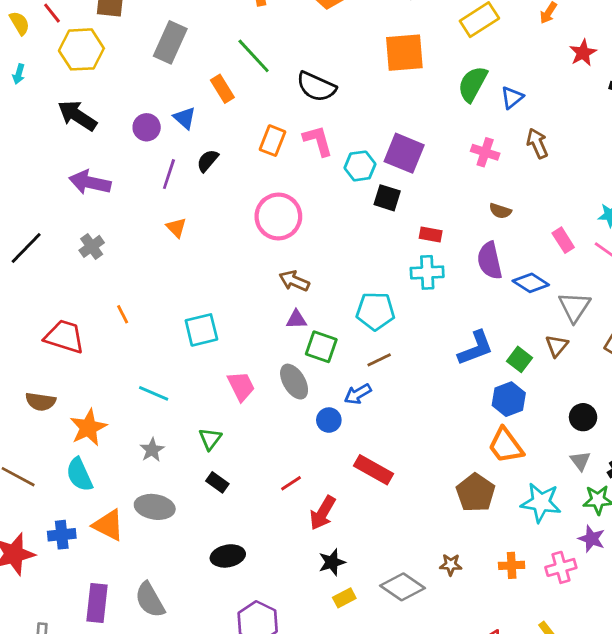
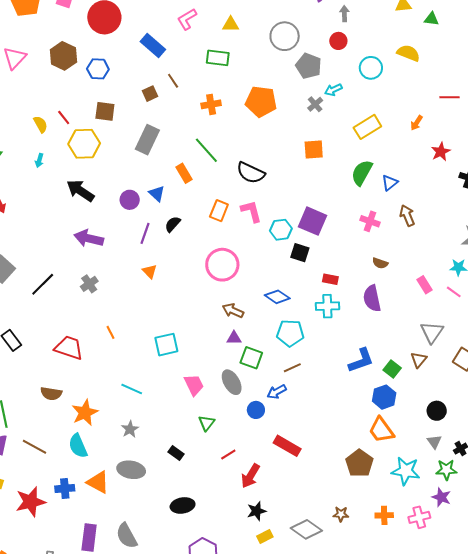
orange square: (404, 53) -> (314, 150), size x0.7
blue diamond: (531, 283) -> (277, 297), moved
green triangle: (210, 439) -> (207, 423), moved

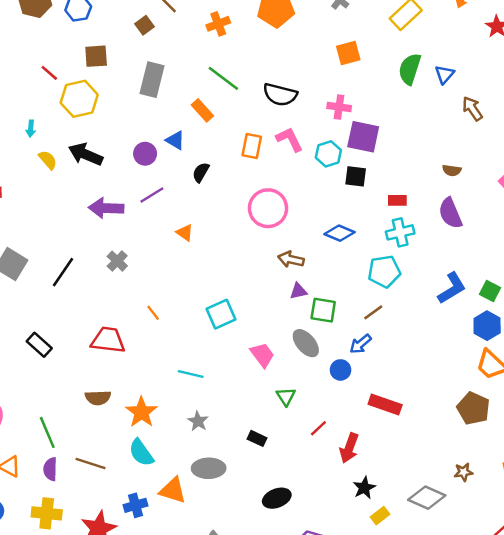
yellow semicircle: (40, 124) -> (48, 160), moved
pink cross: (370, 221) -> (339, 107), moved
purple line: (145, 233) -> (152, 195), moved, turned 50
cyan pentagon: (290, 333) -> (384, 271), moved

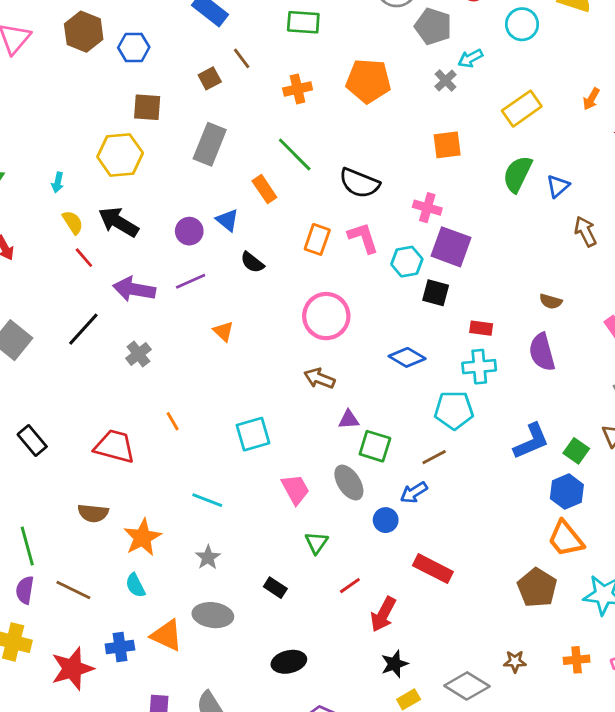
red line: (49, 73) -> (84, 258), moved
black semicircle: (201, 172) -> (252, 262), turned -90
brown arrow: (291, 259) -> (319, 378), moved
black line: (63, 272) -> (83, 329), moved
cyan semicircle: (141, 453) -> (135, 585), size x0.7

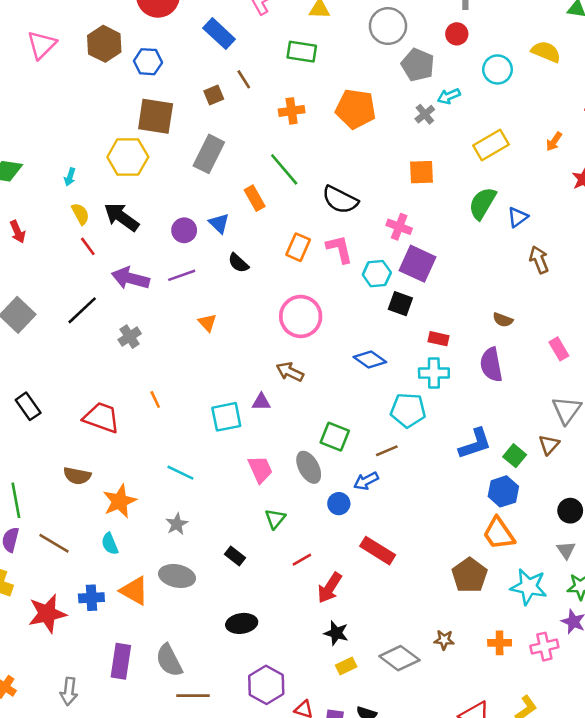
brown square: (147, 107) -> (156, 116), size x1.4
purple triangle: (349, 420) -> (261, 402), moved
black star: (395, 664) -> (336, 633), turned 30

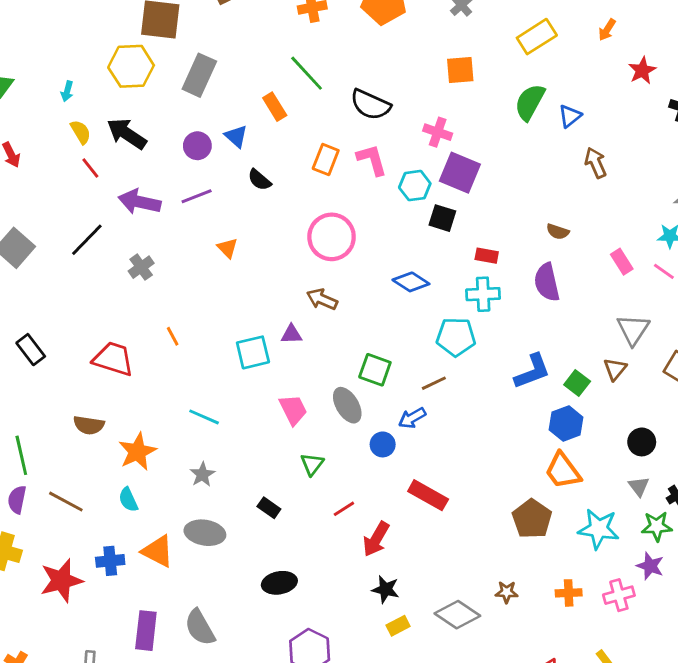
gray rectangle: (209, 154) -> (199, 75), moved

